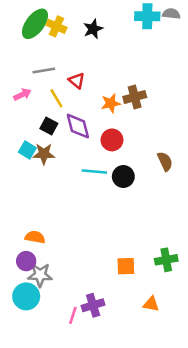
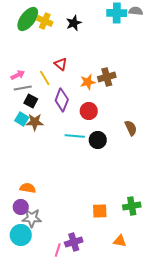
gray line: (44, 71) -> (23, 88), moved
black square: (49, 126) -> (31, 101), moved
purple diamond: (78, 126) -> (62, 100), turned 35

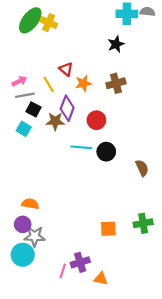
black star: (74, 23) -> (116, 44), moved
orange star: (88, 82) -> (83, 83), moved
brown star: (35, 122) -> (55, 121), moved
brown semicircle: (131, 128) -> (142, 168), moved
orange triangle: (120, 241) -> (101, 279), moved

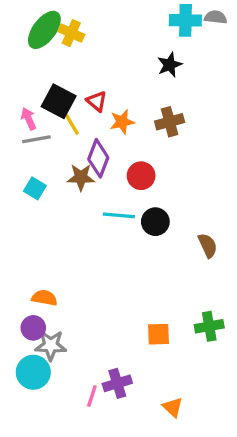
pink arrow: (19, 81) -> (29, 119), turned -88
black square: (34, 109) -> (59, 101), moved, size x1.5
orange triangle: (101, 279) -> (173, 407), moved, turned 32

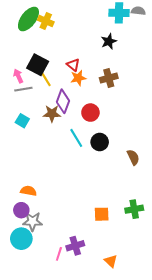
red triangle: (97, 101) -> (73, 65), moved
cyan line: (119, 215) -> (76, 138), turned 54

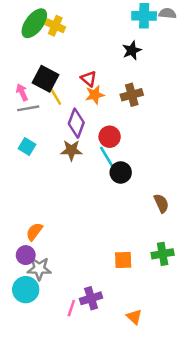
brown star: (52, 114) -> (71, 150), moved
cyan line: (76, 138) -> (107, 158), moved
brown semicircle: (133, 157) -> (161, 203), moved
orange semicircle: (28, 191) -> (34, 232), turned -63

